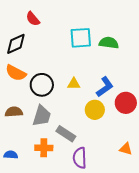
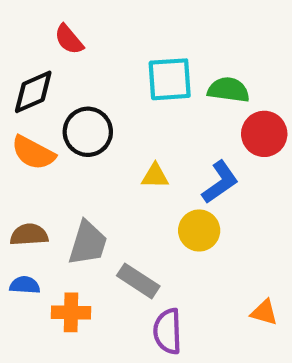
black circle: (42, 85) -> (88, 132), moved
red circle: (126, 103) -> (264, 134), moved
orange cross: (44, 148) -> (71, 312), moved
blue semicircle: (11, 155) -> (25, 285), moved

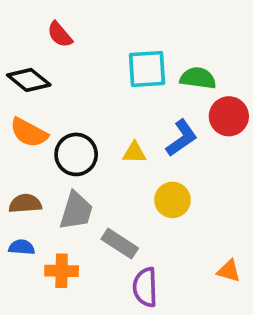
black diamond: (33, 92) -> (29, 80), turned 63
black circle: (88, 132) -> (76, 154), moved
blue L-shape: (220, 182) -> (182, 138), moved

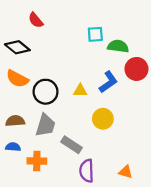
cyan square: (147, 69) -> (95, 34), moved, size x0.7
orange triangle: (229, 271) -> (126, 172), moved

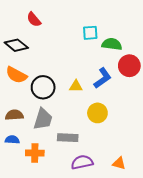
gray rectangle: (71, 145) -> (68, 138), turned -30
purple semicircle: (87, 171) -> (82, 162), turned 80

